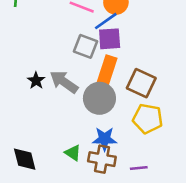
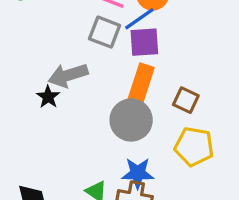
gray square: (86, 46) -> (105, 32), moved
gray arrow: (64, 82) -> (68, 75), moved, turned -52
brown square: (141, 83) -> (186, 100), size x0.7

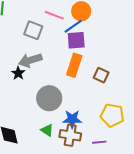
gray square: (105, 32) -> (33, 30), moved
gray circle: (131, 120) -> (49, 98), moved
yellow pentagon: (194, 147) -> (112, 115), moved

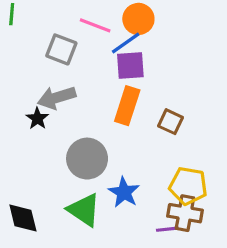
blue star: (72, 119) -> (124, 192), turned 30
green triangle: (47, 130) -> (84, 210), size x1.6
brown cross: (70, 135) -> (185, 213), moved

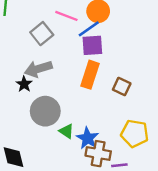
gray square: (61, 49) -> (42, 34), turned 30
gray circle: (87, 159) -> (45, 111), moved
green triangle: (84, 210) -> (66, 131), moved, size x0.6
brown cross: (185, 213) -> (98, 154), moved

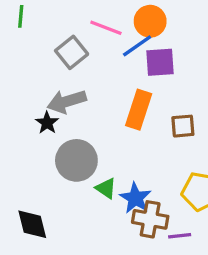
purple square: (92, 45) -> (160, 62), moved
brown square: (122, 86) -> (183, 126), turned -30

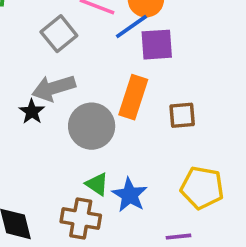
gray circle: (76, 160) -> (92, 126), moved
brown cross: (150, 219) -> (81, 218), moved

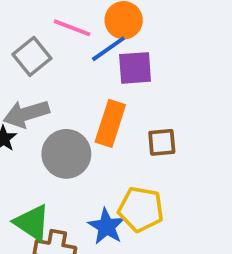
green triangle: (97, 184) -> (32, 223), moved, size x1.5
yellow pentagon: (202, 188) -> (141, 209), moved

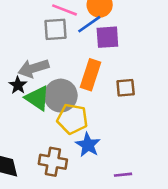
gray square: (32, 56) -> (55, 29), moved, turned 35
yellow pentagon: (141, 209) -> (72, 119), moved
green triangle: (32, 223) -> (37, 98), moved

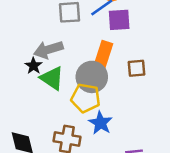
gray circle: (61, 96) -> (92, 77), moved

